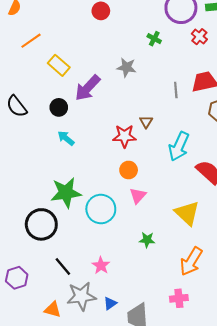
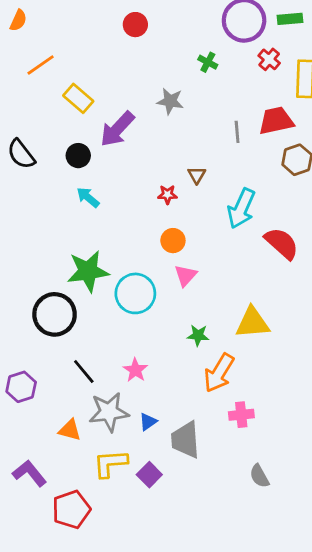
red star: (124, 136) -> (167, 195), size x0.6
yellow triangle: (187, 213) -> (252, 323), moved, turned -48
orange arrow: (191, 261) -> (219, 373), moved

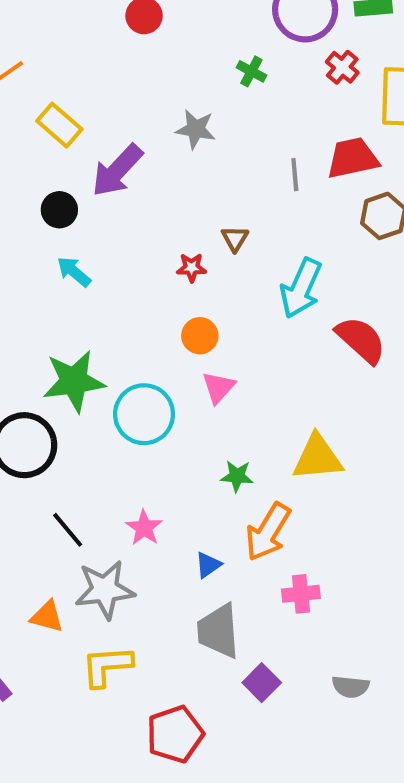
blue triangle: (148, 422) -> (208, 565), moved
purple square: (149, 475) -> (262, 683), moved
gray semicircle: (259, 476) -> (351, 687), moved, turned -55
red pentagon: (71, 509) -> (175, 734), moved

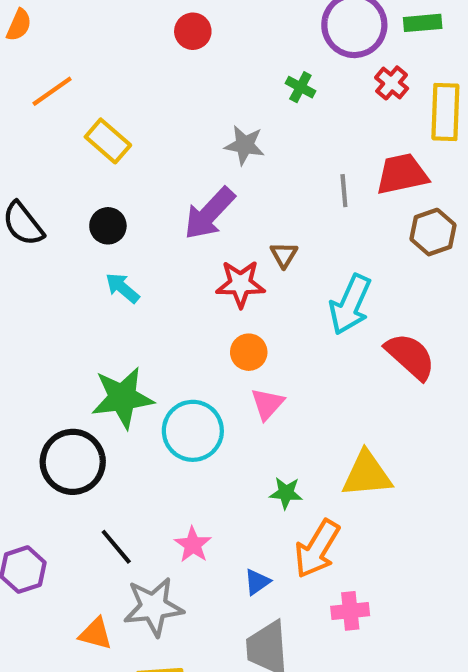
purple arrow: (117, 171) -> (209, 213), moved
red star: (192, 268) -> (240, 284), size x1.6

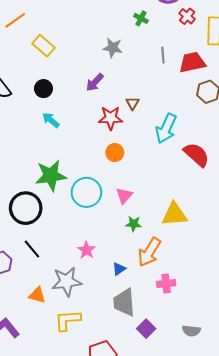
gray line: (344, 191) -> (163, 55), moved
purple arrow: (209, 213) -> (95, 82), size x0.7
pink triangle: (267, 404) -> (124, 196), moved
black line: (116, 547) -> (32, 249), moved

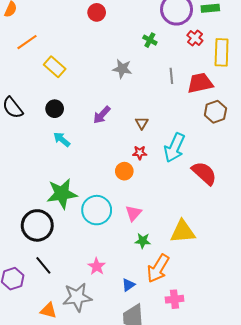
purple arrow: (95, 82) -> (102, 115), moved
red star: (111, 118) -> (140, 153), moved, size x0.6

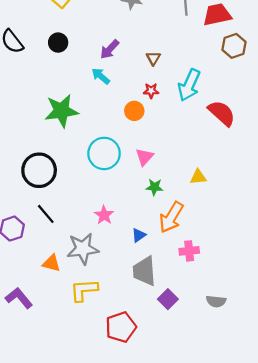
cyan arrow: (62, 139) -> (101, 76), moved
green star: (62, 194) -> (61, 111), moved
yellow triangle: (183, 232) -> (198, 177), size x0.6

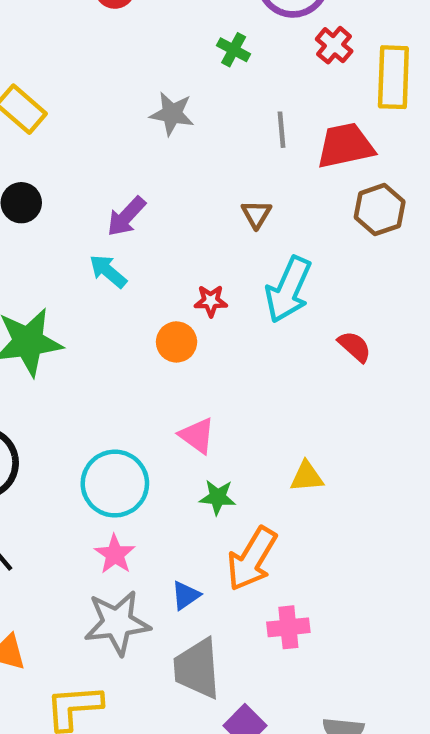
brown triangle: (153, 58) -> (256, 214), moved
red semicircle: (222, 113) -> (355, 347), size x0.6
cyan circle: (104, 153) -> (115, 484), moved
pink triangle: (144, 157) -> (197, 436), turned -36
gray star: (83, 249) -> (117, 623), moved

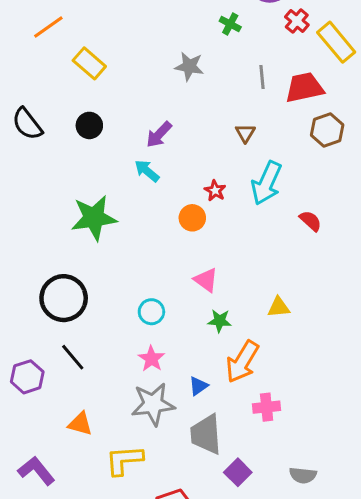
yellow rectangle: (393, 77) -> (336, 42), turned -42
red star: (211, 301) -> (215, 191), turned 30
cyan circle: (115, 484) -> (151, 312), size x0.6

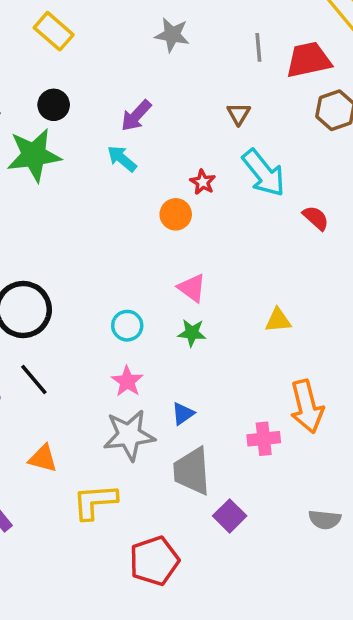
cyan arrow: (267, 183) -> (264, 173), turned -63
green star: (94, 218) -> (34, 155), moved
green star: (220, 321) -> (192, 333), moved
orange arrow: (242, 362) -> (307, 406), moved, turned -45
gray semicircle: (303, 475) -> (325, 520), moved

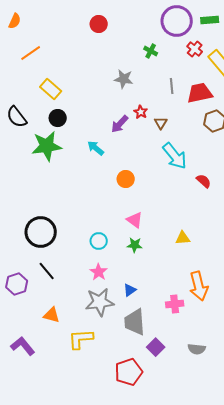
yellow rectangle: (54, 31) -> (51, 89), moved
purple arrow: (136, 116) -> (120, 124), moved
red star: (203, 182) -> (141, 112), moved
gray semicircle: (325, 520) -> (197, 349), moved
red pentagon: (154, 561) -> (129, 372), moved

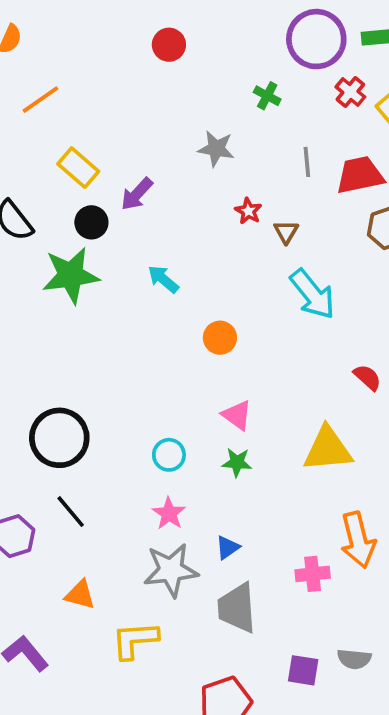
purple arrow: (120, 124) -> (137, 194), moved
red semicircle: (204, 181) -> (367, 377), moved
yellow triangle: (183, 238) -> (328, 449), size x1.8
purple square: (156, 347) -> (303, 670), moved, turned -36

